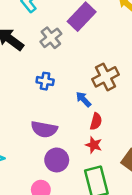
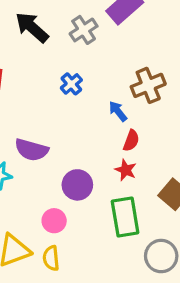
blue cross: (45, 81) -> (71, 84), turned 35
purple semicircle: (44, 129) -> (32, 150), moved

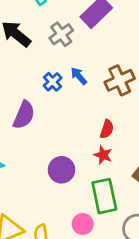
blue arrow: (118, 111) -> (79, 76), moved
purple semicircle: (32, 150) -> (24, 115), moved, turned -80
pink circle: (54, 221) -> (83, 224), moved

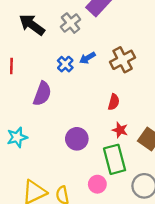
blue arrow: (79, 76) -> (87, 58), turned -77
red star: (103, 155) -> (120, 130), moved

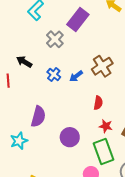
black arrow: (32, 25) -> (24, 62), moved, size x0.7
blue arrow: (87, 58) -> (76, 76), moved
purple semicircle: (42, 94) -> (38, 117), moved

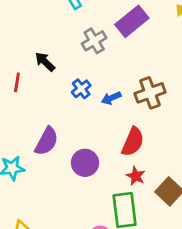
red semicircle: (98, 103) -> (133, 142), size x1.5
purple circle: (70, 137) -> (85, 163), moved

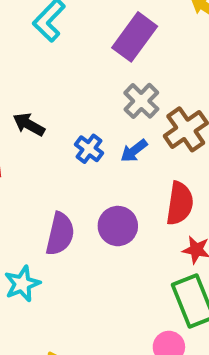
gray cross: (94, 41) -> (141, 101), moved
purple circle: (85, 163) -> (118, 226), moved

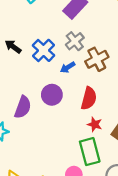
blue cross: (89, 149) -> (43, 50), moved, size x1.5
purple circle: (118, 226) -> (52, 95), moved

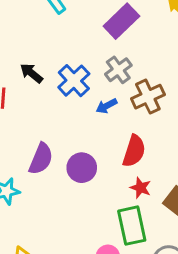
purple circle: (52, 95) -> (82, 168), moved

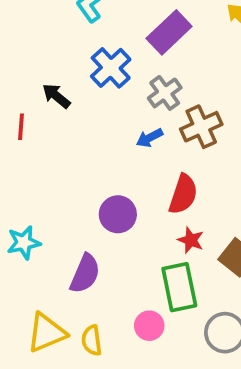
blue cross: (74, 81) -> (111, 68), moved
purple semicircle: (41, 159) -> (85, 274), moved

